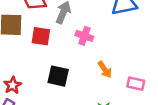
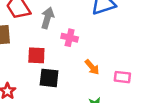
red square: (41, 36) -> (36, 55), moved

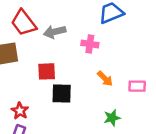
gray arrow: (47, 18) -> (55, 32), turned -115
pink cross: (70, 38) -> (90, 44), moved

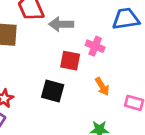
red square: (47, 71) -> (70, 61), moved

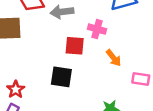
orange arrow: (102, 86) -> (114, 58), moved

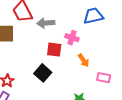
black square: (61, 77) -> (43, 73), turned 30

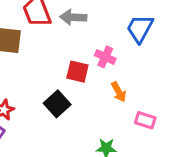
blue trapezoid: (93, 16) -> (140, 29), turned -55
gray arrow: (46, 23) -> (73, 17), moved

